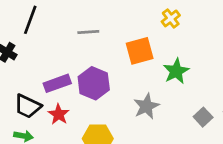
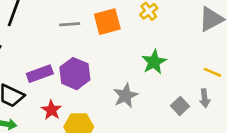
orange square: (140, 51) -> (107, 22), moved
red star: (59, 114) -> (51, 110), moved

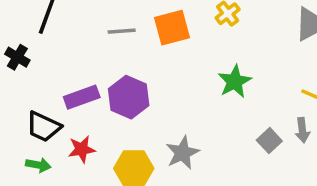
gray star: (125, 96) -> (182, 153), moved
red star: (51, 110) -> (82, 149), moved, turned 30

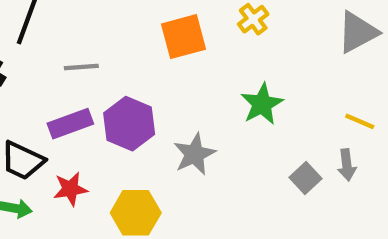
gray line: (122, 31) -> (81, 67), moved
gray star: (182, 153) -> (194, 154), moved

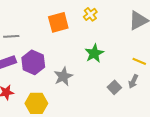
gray arrow: (347, 165) -> (133, 81), turned 32

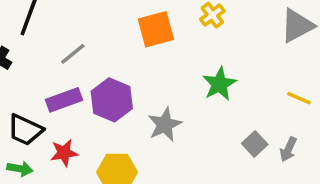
gray line: (11, 36) -> (73, 54), turned -35
gray arrow: (133, 81) -> (288, 149), moved

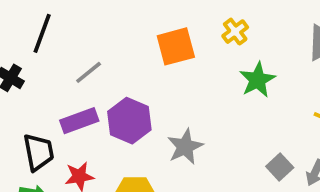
green star: (219, 84) -> (257, 80), moved
black trapezoid: (25, 130) -> (38, 152), turned -126

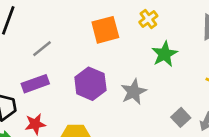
purple hexagon: (129, 121) -> (90, 84), moved
gray star: (185, 147) -> (134, 92), moved

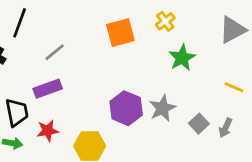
purple hexagon: (90, 84) -> (126, 108), moved
gray star: (134, 92) -> (162, 108), moved

